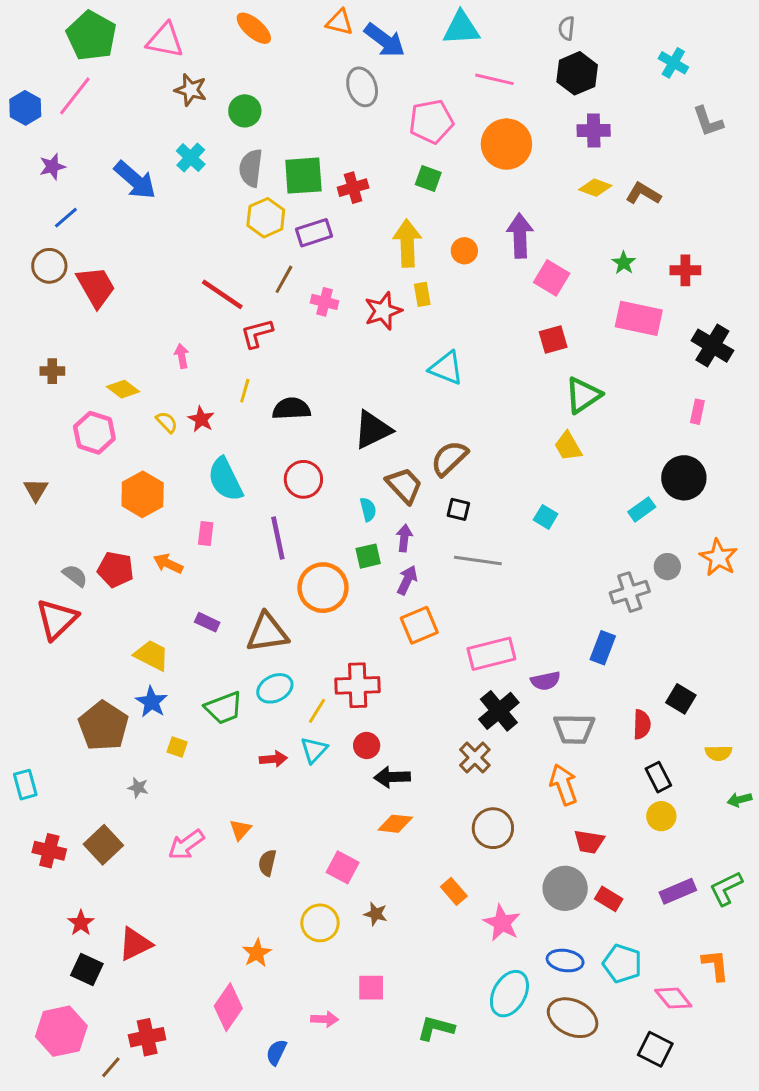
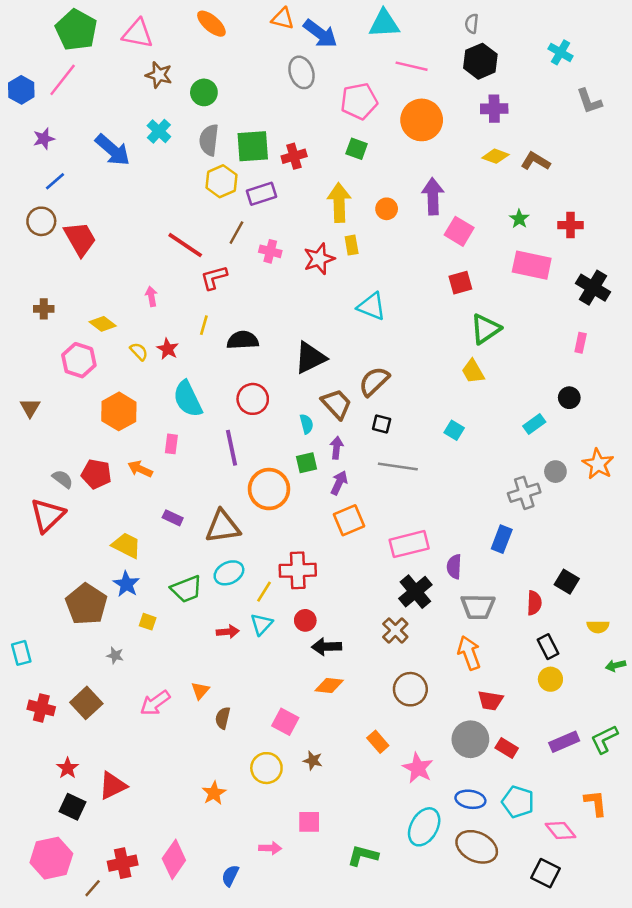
black circle: (684, 478) -> (569, 398), size x0.6
purple semicircle: (546, 681) -> (454, 567), turned 105
pink diamond: (228, 1007) -> (174, 859), moved

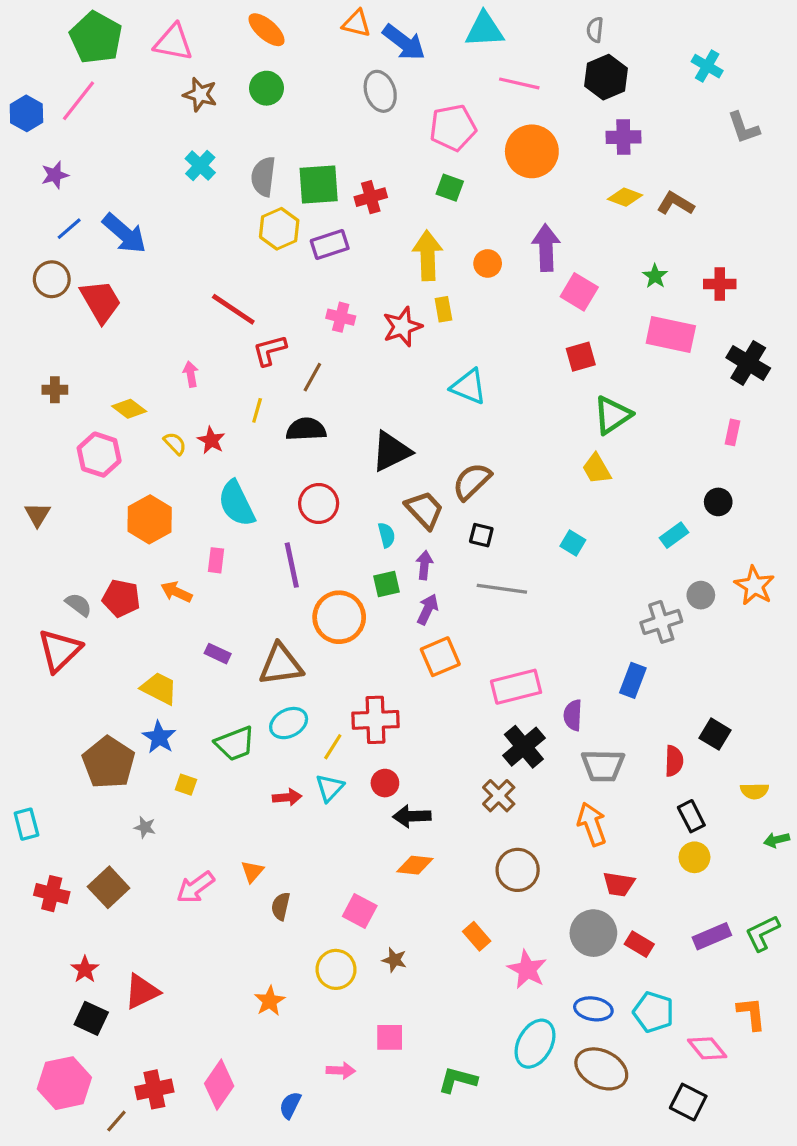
green circle: (204, 92) -> (267, 88), moved
blue arrow: (113, 150) -> (124, 233), moved
brown line: (236, 233) -> (312, 377), moved

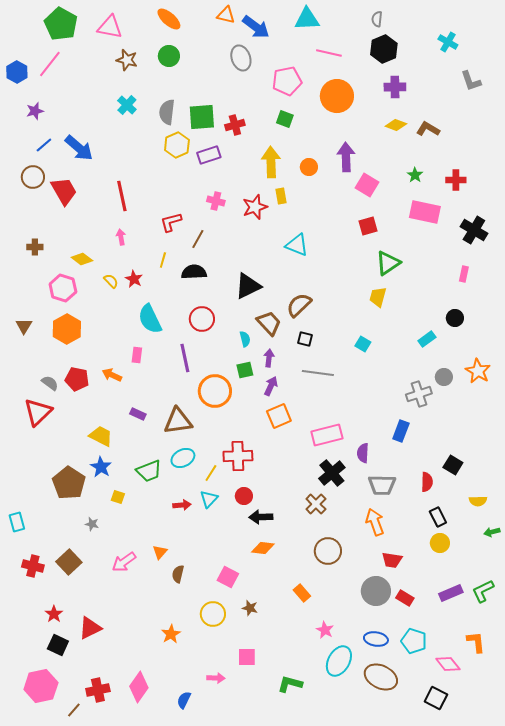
red line: (233, 309) -> (122, 196), moved, turned 44
yellow trapezoid: (597, 469) -> (378, 297), turned 45
orange hexagon: (150, 519) -> (67, 329), moved
pink star: (527, 969) -> (325, 630), moved, size x0.7

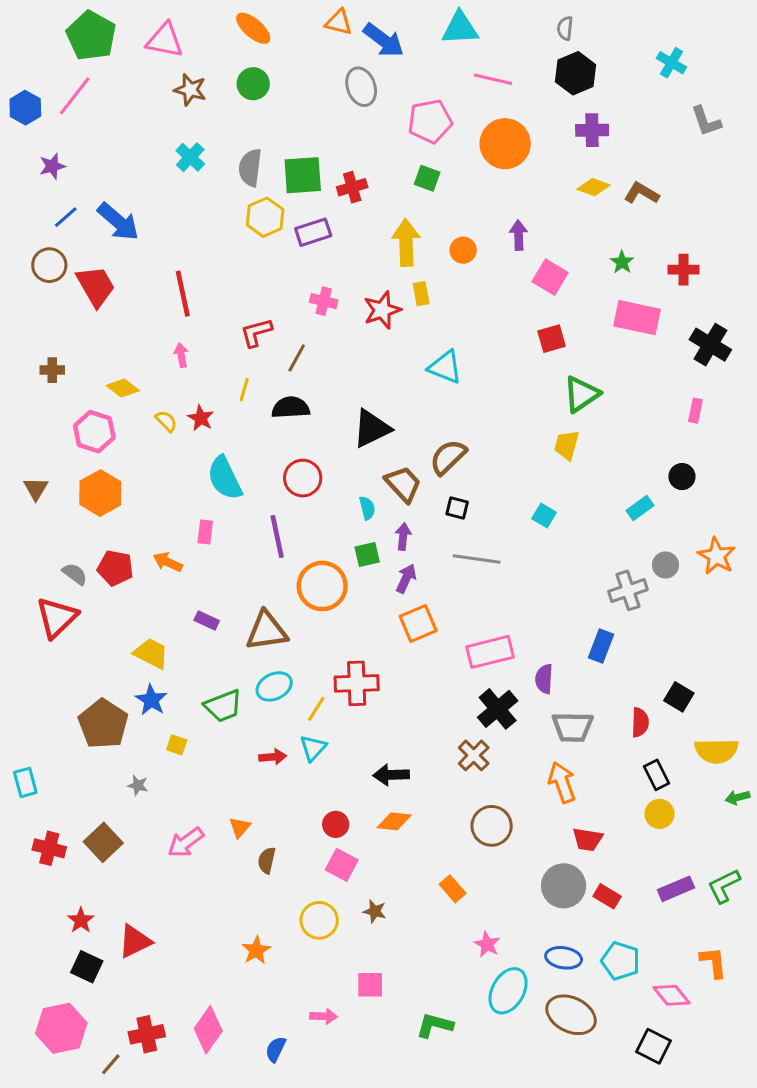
purple arrow: (346, 157) -> (519, 235), size x0.7
red circle: (244, 496) -> (336, 824), moved
yellow semicircle: (478, 501) -> (716, 751), size x1.6

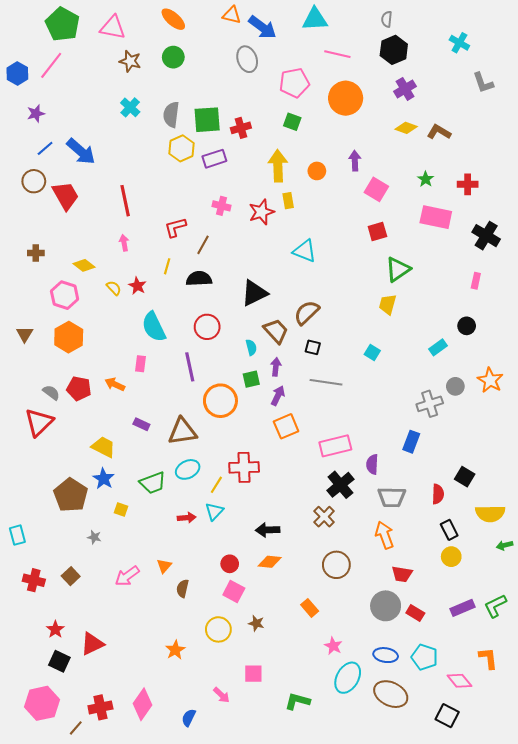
purple cross: (592, 130) -> (405, 89), turned -30
brown square: (103, 842) -> (71, 576), size x0.7
pink arrow: (324, 1016) -> (221, 695), turned 42

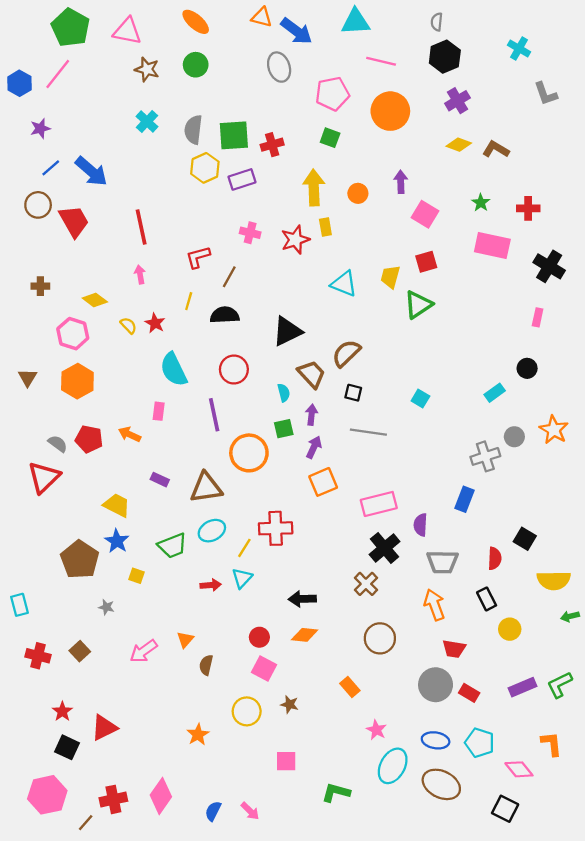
green triangle: (398, 269) -> (418, 305), moved
yellow trapezoid: (388, 304) -> (390, 277), moved
black rectangle: (449, 530) -> (487, 599), moved
pink arrow: (221, 695) -> (250, 811), moved

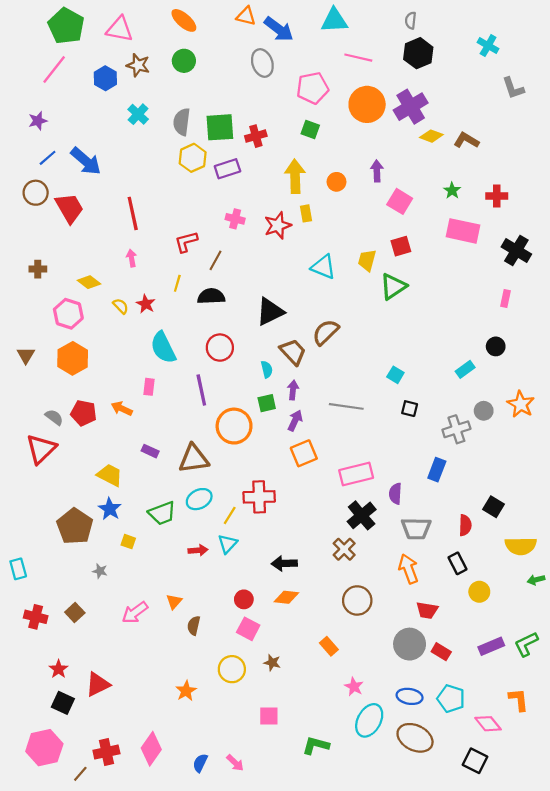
blue hexagon: (19, 83) -> (105, 78), moved
purple cross: (458, 101) -> (411, 107), moved, size x1.4
black square: (353, 393) -> (410, 409), moved

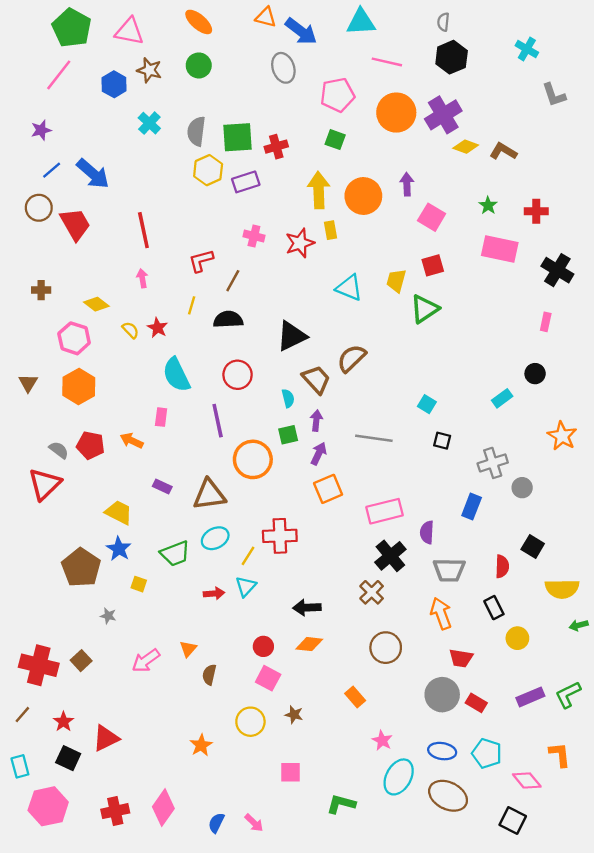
orange circle: (337, 182) -> (363, 196), size x1.8
gray circle: (484, 411) -> (522, 488), moved
cyan rectangle: (18, 569) -> (20, 766), moved
red cross: (36, 617) -> (39, 665), size x1.5
brown line: (80, 774) -> (22, 715), moved

